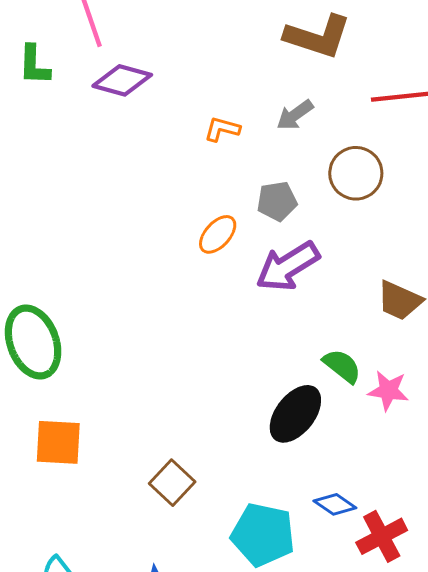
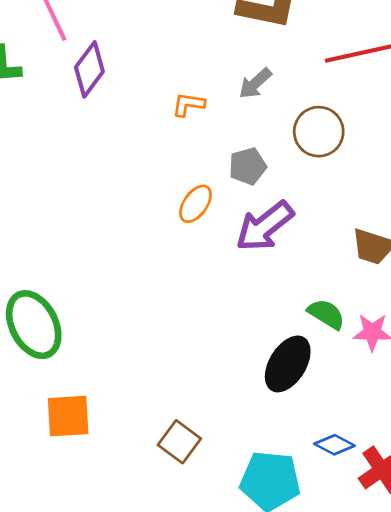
purple diamond: (122, 80) -> (89, 69), turned -62

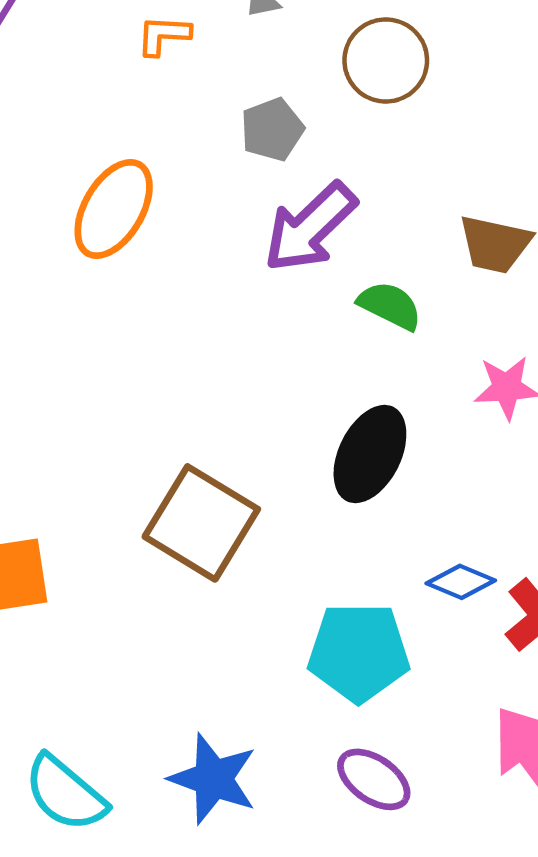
orange ellipse: (196, 204) -> (114, 209), moved, size x1.5
green semicircle: (326, 314) -> (390, 306), moved
brown square: (179, 442) -> (201, 523), moved, size x1.6

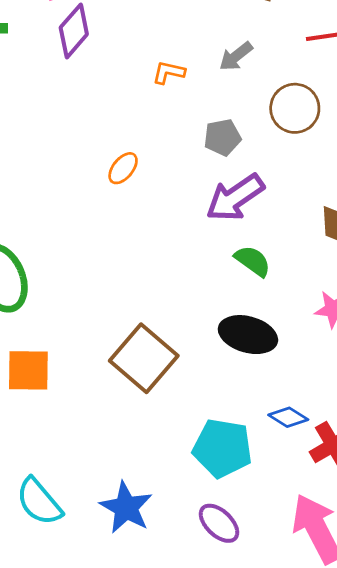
orange ellipse: (114, 209) -> (123, 168), size x0.6
green semicircle: (390, 306) -> (253, 261), moved
black ellipse: (370, 454) -> (248, 335), turned 70

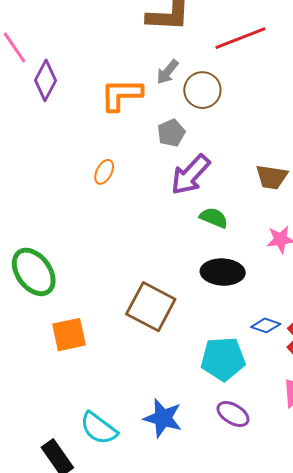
orange L-shape: (169, 72) -> (121, 95), size x1.8
brown circle: (295, 108) -> (202, 90), moved

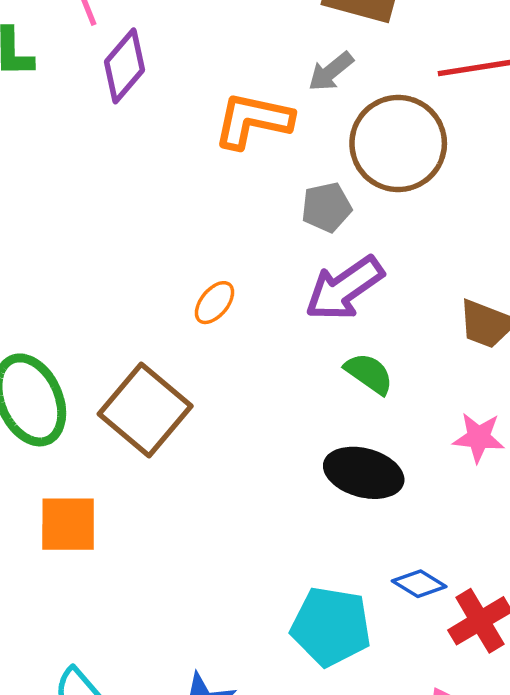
gray arrow: (167, 72) -> (331, 72), moved
brown circle: (202, 90) -> (398, 143), size x1.4
orange ellipse: (104, 172) -> (215, 303), moved
brown square: (151, 307) -> (145, 410), moved

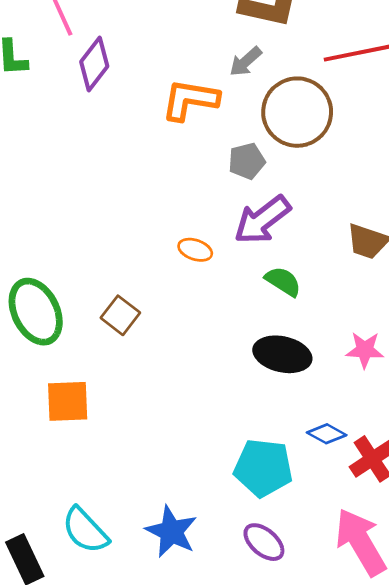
orange ellipse: (215, 303) -> (195, 250), moved, turned 72
brown square: (145, 410) -> (120, 315), size x0.6
pink star: (479, 438) -> (365, 350), moved

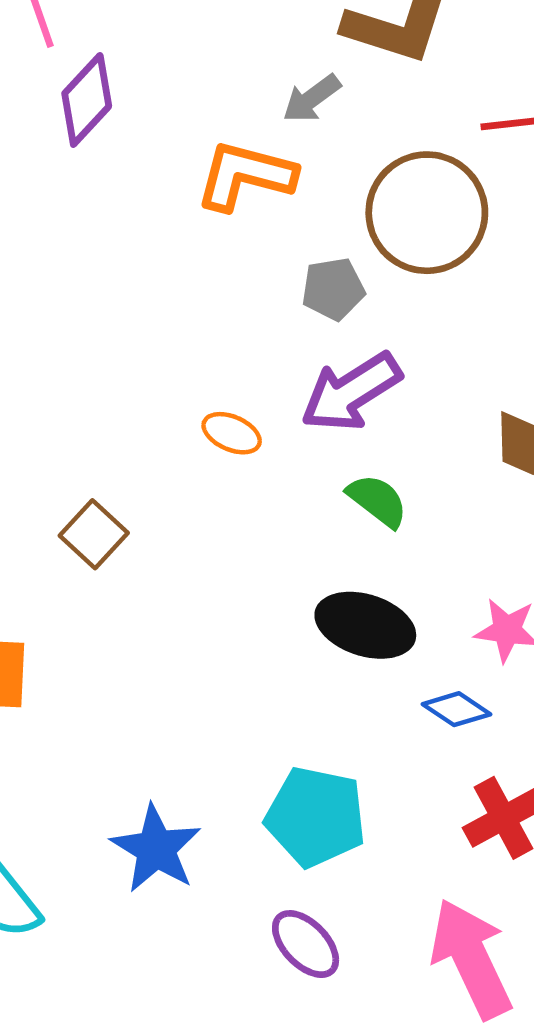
gray arrow: (246, 62) -> (312, 98), moved
blue diamond: (327, 434) -> (457, 709), moved
blue star: (171, 532) -> (156, 849), moved

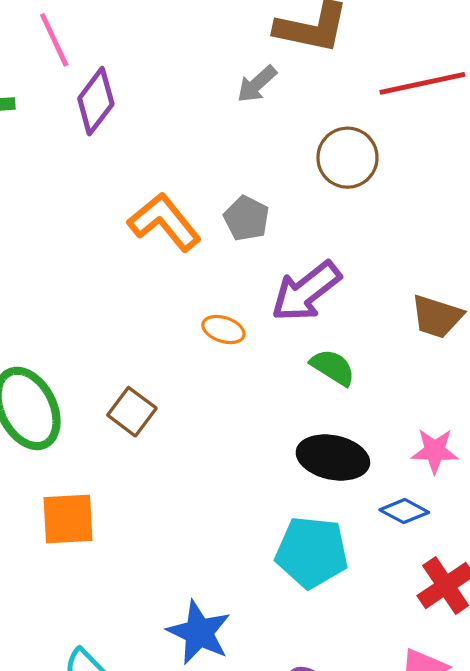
orange L-shape: (245, 176) -> (164, 222), moved, turned 42
brown circle: (427, 213) -> (347, 158), size x0.7
gray pentagon: (333, 289) -> (246, 218), moved, turned -30
cyan pentagon: (316, 817) -> (312, 552), moved

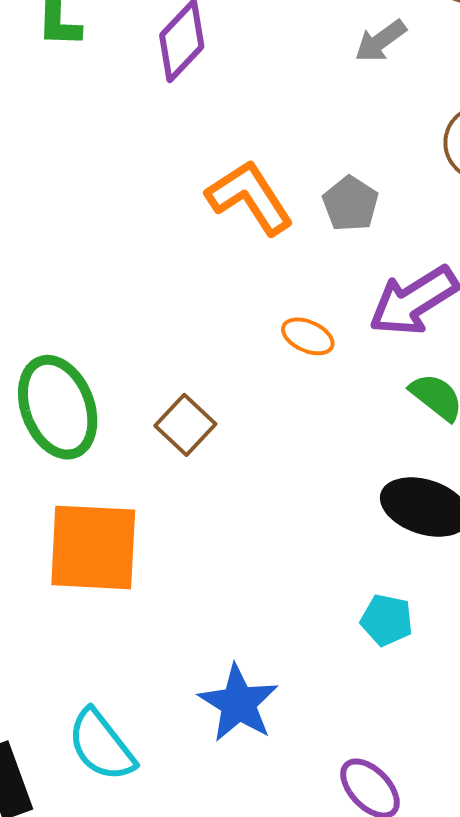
orange square: (68, 519) -> (93, 547), size x1.4
cyan pentagon: (312, 552) -> (387, 620), size x0.6

